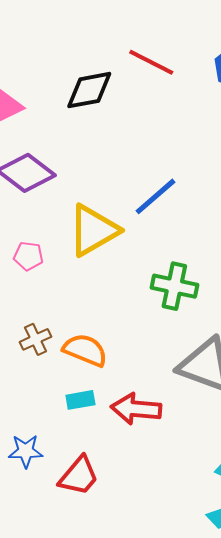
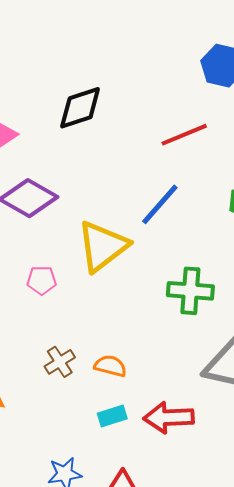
red line: (151, 62) -> (184, 135), moved, turned -42
orange semicircle: (85, 350) -> (110, 366), size x0.7

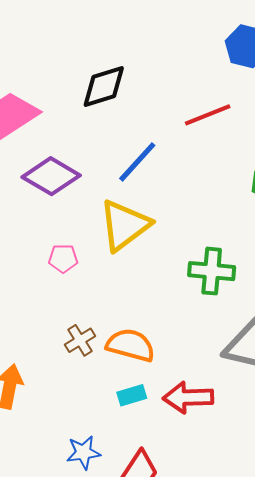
blue line: (160, 204) -> (137, 162), moved
orange semicircle: (110, 366) -> (131, 345), size x1.5

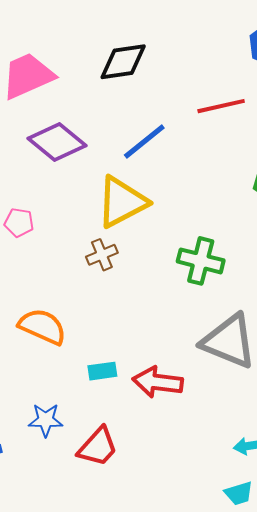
pink pentagon: (63, 258) -> (19, 223), moved
brown cross: (80, 340) -> (102, 255), moved
orange semicircle: (131, 345) -> (42, 327), moved

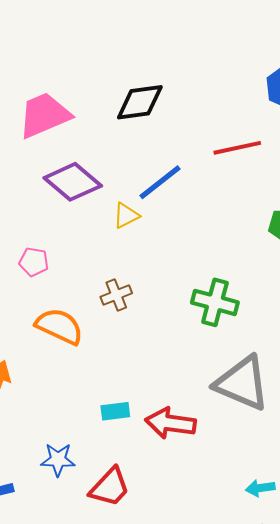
yellow triangle: (122, 202) -> (126, 216), moved, size x0.5
orange semicircle: (42, 327) -> (59, 326), moved

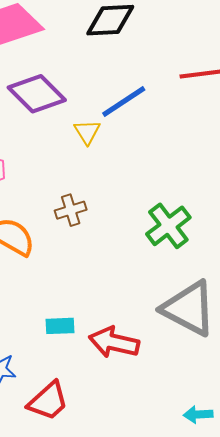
yellow triangle: (126, 216) -> (87, 132), turned -40
green cross: (215, 302) -> (168, 226), turned 33

